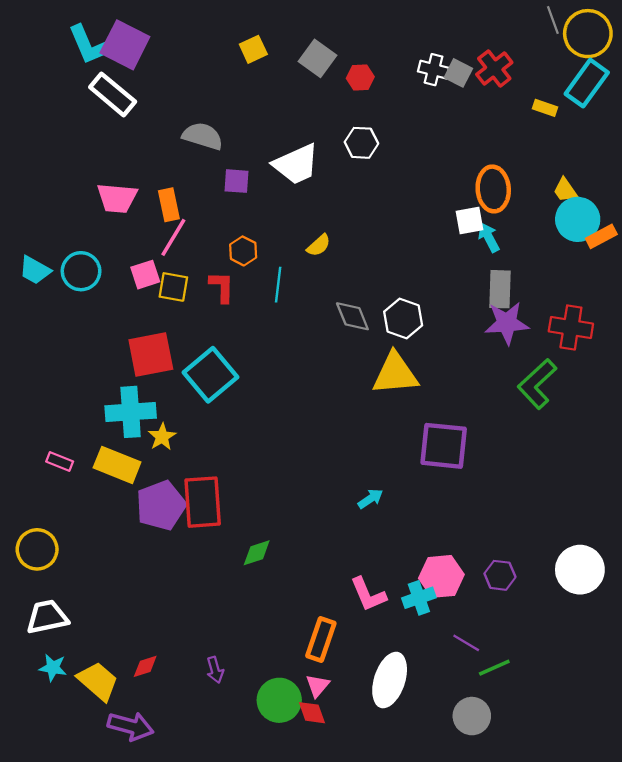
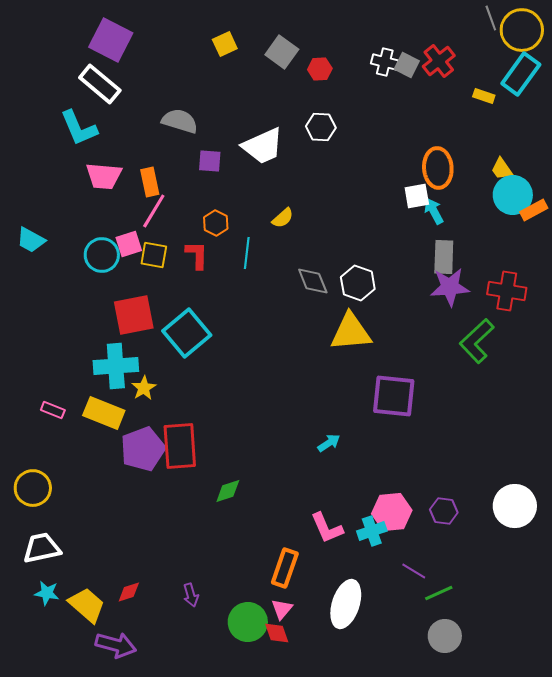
cyan L-shape: (89, 45) -> (79, 128), moved
cyan circle: (81, 271) -> (102, 255), moved
gray circle: (472, 716) -> (445, 636), moved

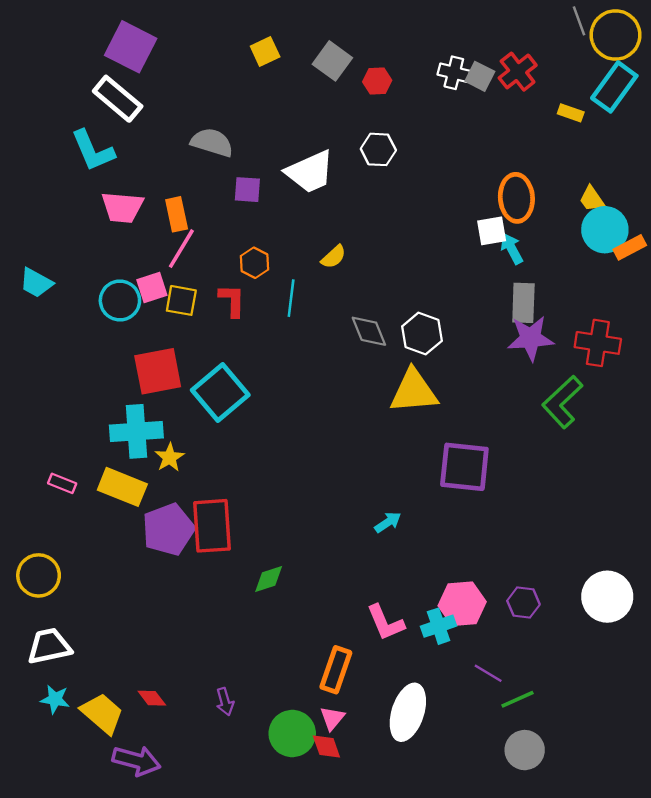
red diamond: (129, 592) -> (152, 698), turned 70

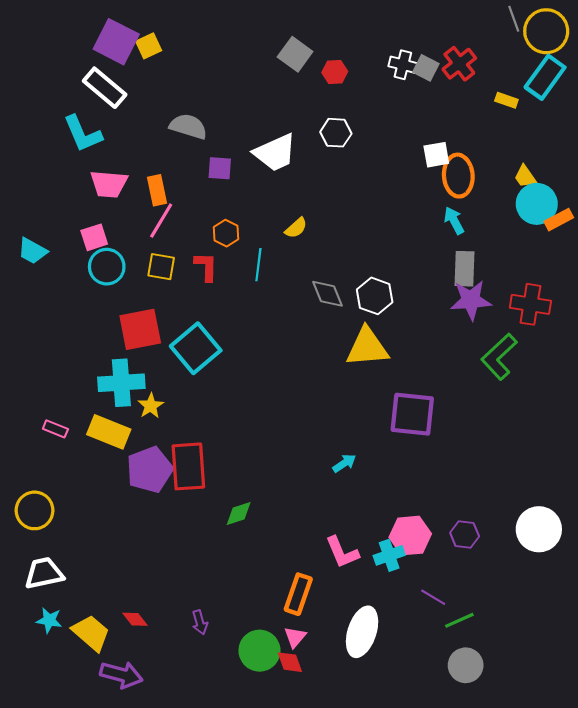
yellow square: (265, 52) -> (149, 46), moved
white square: (492, 231) -> (436, 155), moved
pink square: (152, 287) -> (94, 237), moved

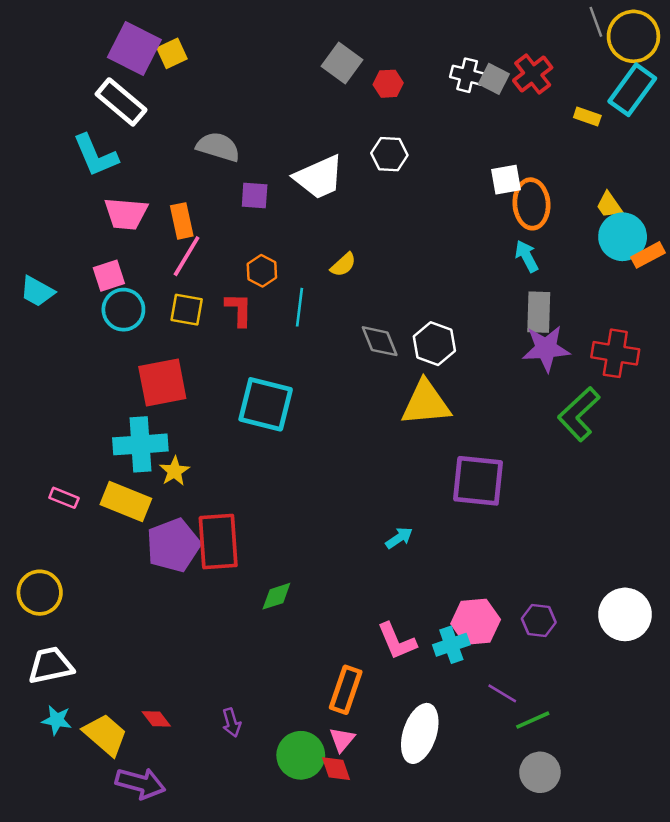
cyan square: (196, 348) -> (266, 404), moved, turned -36

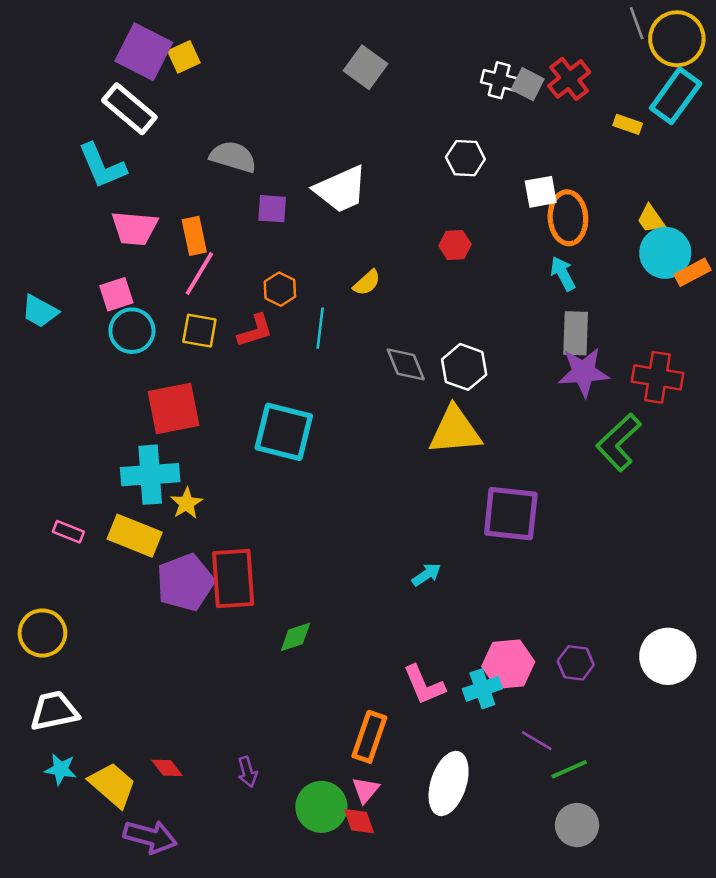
red hexagon: (388, 84) -> (455, 245), moved
white hexagon: (389, 154) -> (465, 158), moved
red L-shape: (239, 310) -> (255, 331), turned 72

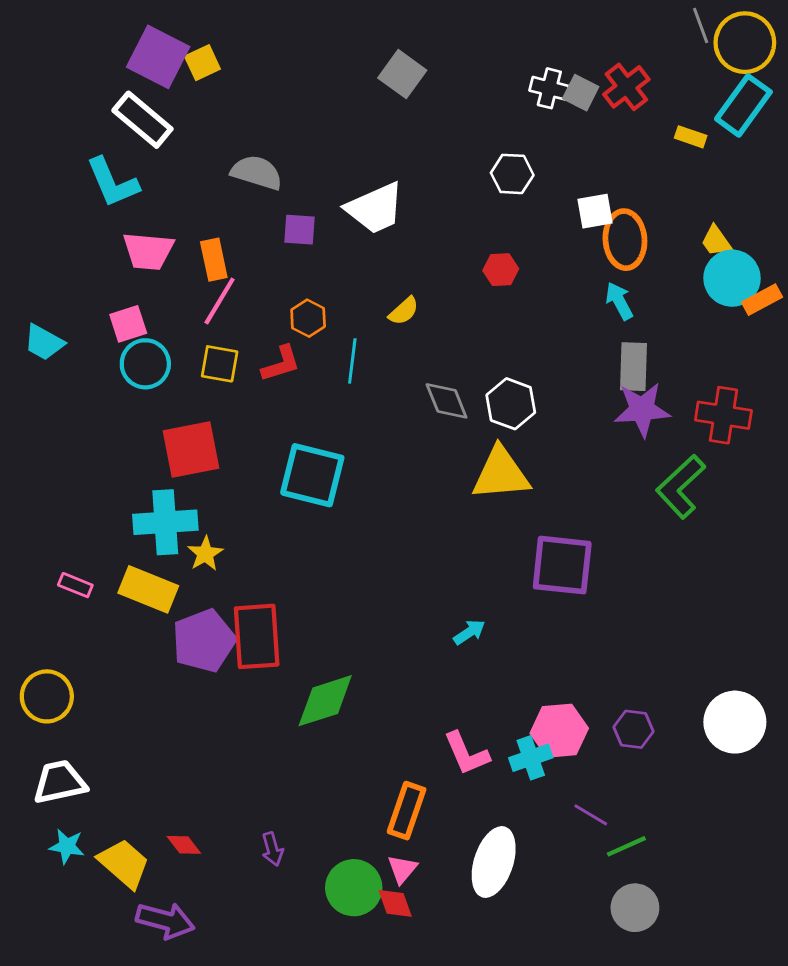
green diamond: (295, 637) -> (325, 701), size x1.6

